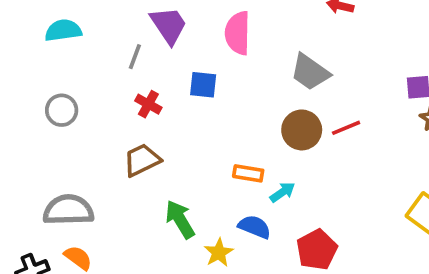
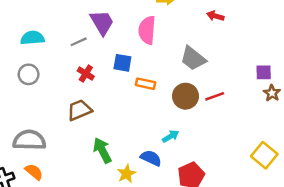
cyan semicircle: (63, 30) -> (32, 38), moved
gray line: (135, 57) -> (79, 42), turned 42
orange rectangle: (248, 173) -> (145, 84), moved

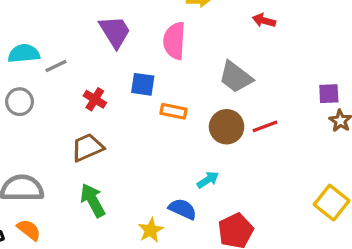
gray line: (79, 42) -> (56, 66), moved
green arrow: (102, 150) -> (93, 200), moved

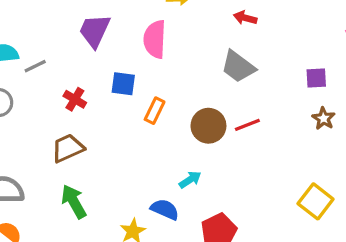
purple trapezoid: (115, 32) -> (95, 31), turned -123
gray trapezoid: (236, 77) -> (238, 67), moved
purple square: (329, 94) -> (316, 78), moved
orange rectangle: (174, 111) -> (155, 111), turned -75

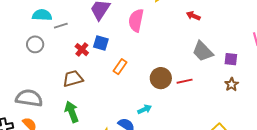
gray trapezoid: (238, 67) -> (203, 51), moved
blue square: (123, 84) -> (101, 43), moved
orange rectangle: (155, 111) -> (120, 67), moved

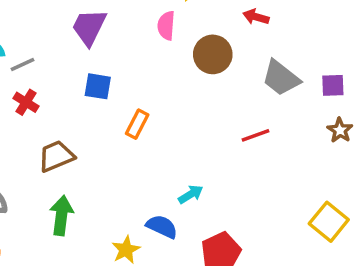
pink semicircle: (136, 20) -> (166, 26), moved, size x0.7
red cross: (82, 50) -> (26, 102), moved
brown circle: (161, 78) -> (213, 54), moved
green arrow: (72, 112) -> (61, 215), turned 35

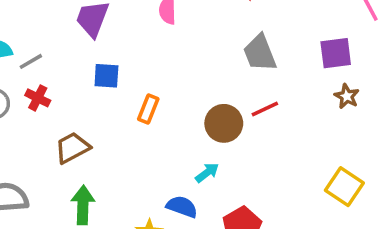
brown circle: (213, 54) -> (224, 123), moved
gray trapezoid: (281, 78) -> (260, 53), moved, turned 36
purple square: (333, 85) -> (336, 53), size x1.4

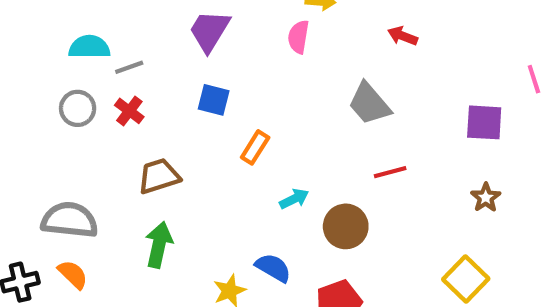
gray trapezoid: (260, 53) -> (369, 104), moved, turned -30
brown star: (347, 96) -> (486, 198), moved
brown circle: (224, 123) -> (346, 226), moved
cyan arrow: (207, 173) -> (294, 199), moved

